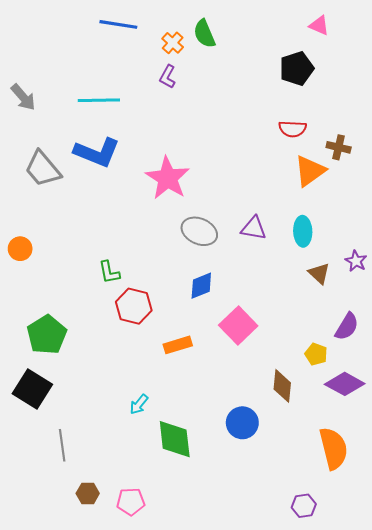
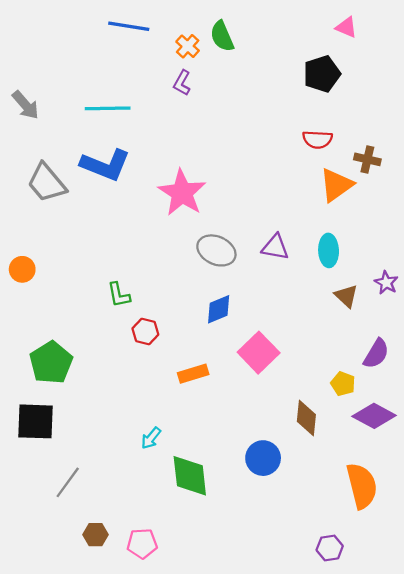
red hexagon: (134, 306) -> (145, 331), size x0.7
black square: (32, 389) -> (35, 421), turned -30
gray line: (62, 445) -> (68, 482), turned 44

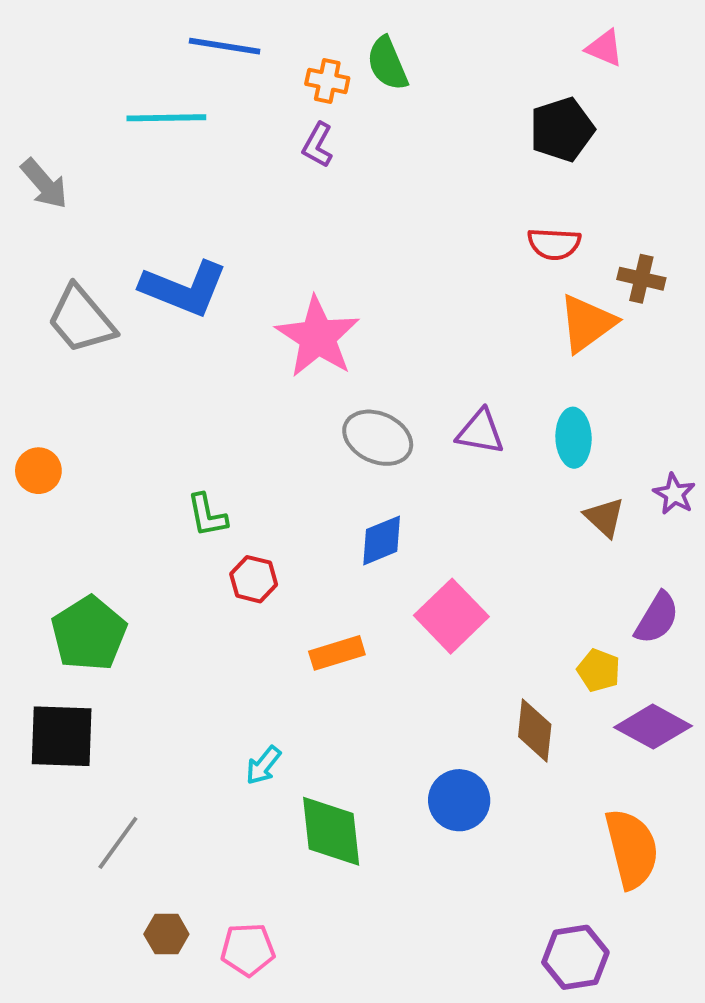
orange cross: (188, 46) -> (327, 81), turned -30
cyan line: (108, 108) -> (166, 118), moved
purple hexagon: (330, 548) -> (575, 957), size x1.4

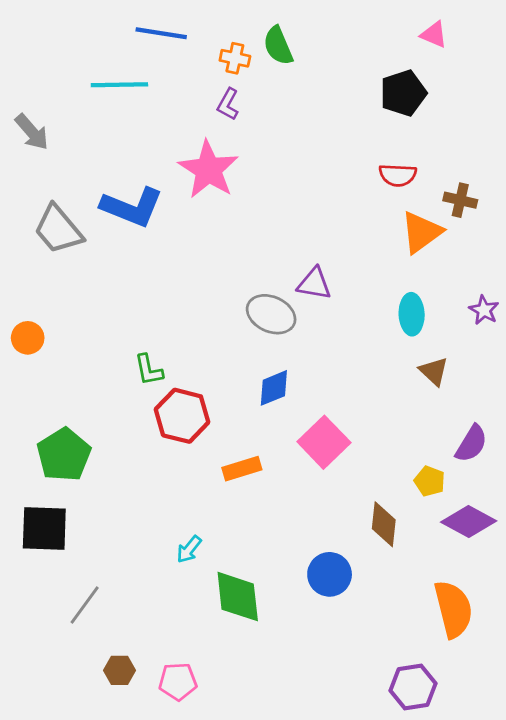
pink star: (318, 337) -> (208, 170), moved
purple triangle: (480, 432) -> (314, 284), moved
purple star: (674, 494) -> (484, 310), moved
red hexagon: (254, 579) -> (182, 416), size x1.6

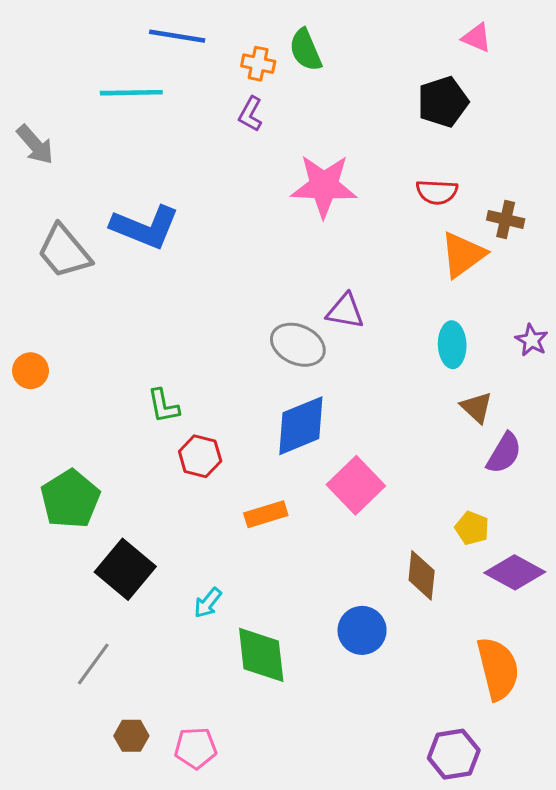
pink star: (208, 170) -> (324, 186), moved, turned -30
blue diamond: (274, 388) -> (301, 426), size x1.5
red hexagon: (182, 416) -> (200, 456), size x0.7
purple semicircle: (471, 444) -> (504, 453), moved
black square: (44, 528) -> (125, 569), moved, turned 38

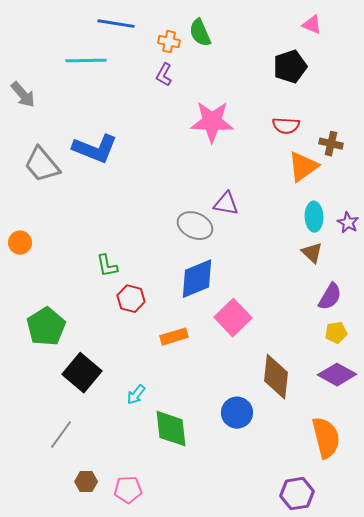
cyan ellipse: (452, 345) -> (314, 217), moved
brown triangle: (477, 407) -> (312, 253), moved
yellow pentagon: (472, 528) -> (336, 333), moved, turned -30
brown diamond: (422, 575) -> (276, 377), size x1.4

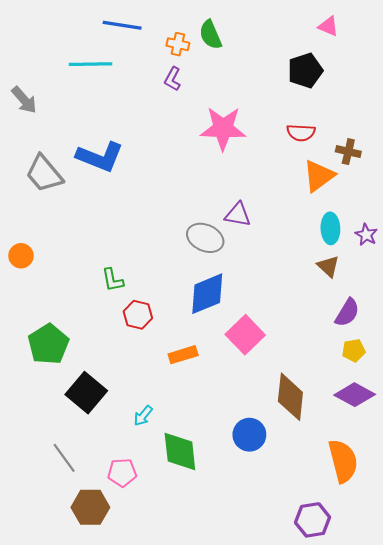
gray line: (61, 435) -> (64, 458), turned -72
brown hexagon: (86, 482) -> (90, 507), size x1.6
pink pentagon: (128, 490) -> (122, 473), moved

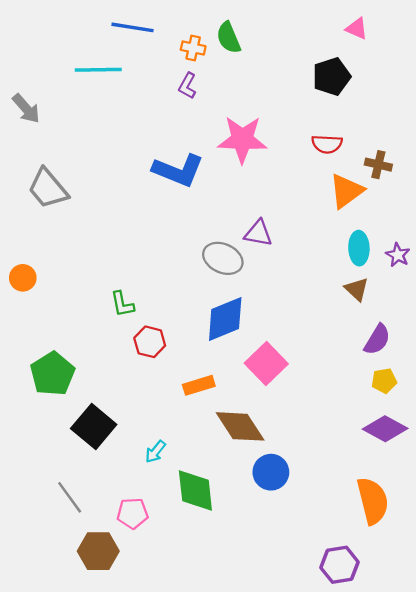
blue L-shape: (100, 157) -> (178, 170), moved
brown diamond: (290, 397) -> (240, 426), moved, turned -39

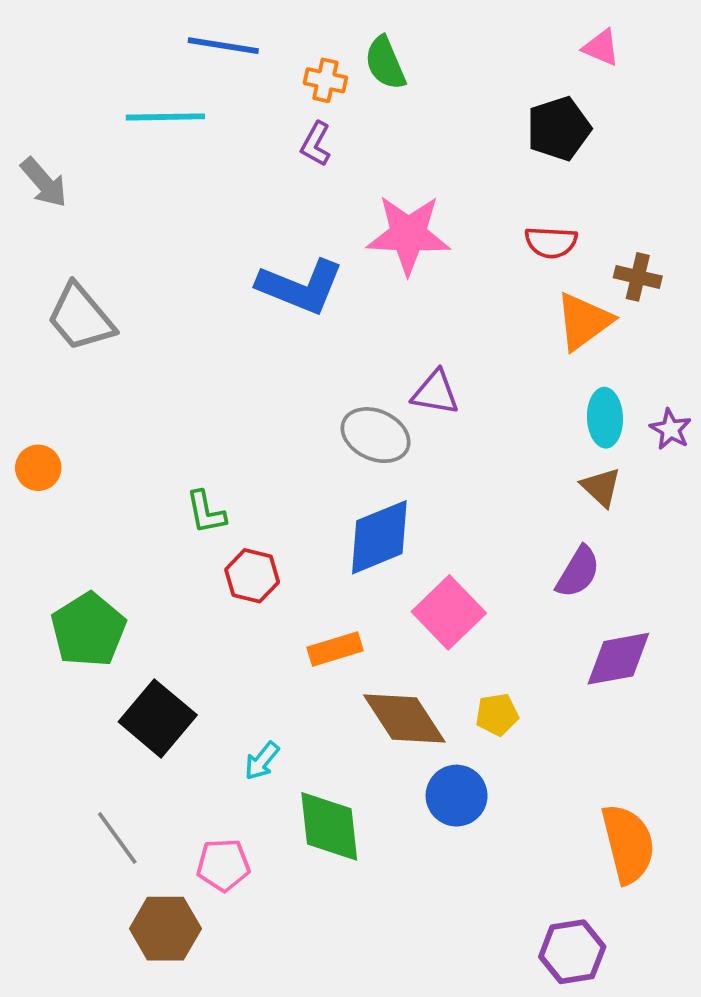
purple semicircle: (377, 340) -> (578, 572), moved
yellow pentagon: (384, 381) -> (497, 715), moved
purple diamond: (385, 429) -> (618, 659), moved, turned -39

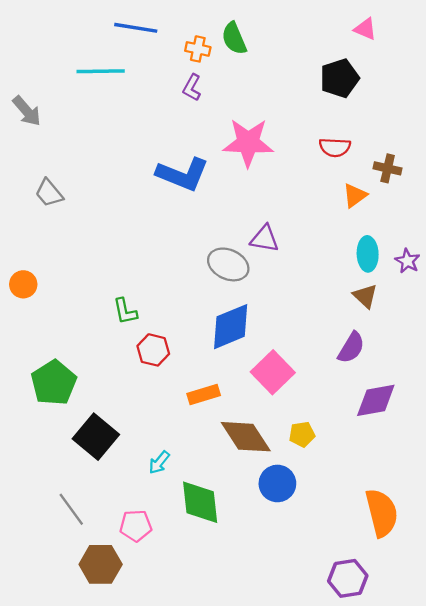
gray trapezoid: (81, 317) -> (49, 193), size x0.7
orange triangle: (584, 321) -> (355, 195), size x0.7

